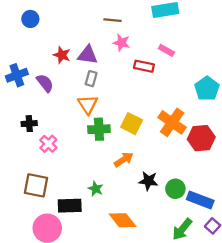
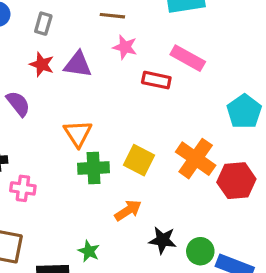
pink rectangle: (166, 50) -> (188, 58), size x1.5
gray rectangle: (91, 79) -> (43, 24), moved
pink cross: (48, 144) -> (23, 188), turned -36

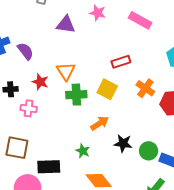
red star: (42, 64) -> (40, 82), moved
red rectangle: (156, 80) -> (121, 62), moved, turned -30
orange cross: (196, 159) -> (145, 88), size x0.7
green star: (89, 251) -> (83, 151), moved

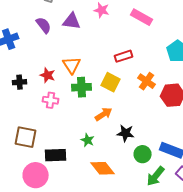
purple semicircle: (25, 51) -> (44, 25), moved
pink cross: (29, 108) -> (51, 100), moved
green circle: (149, 151) -> (143, 154), moved

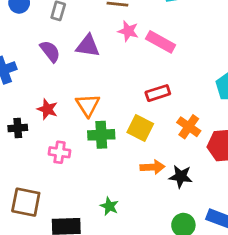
pink rectangle: (142, 17) -> (161, 42), moved
red star: (48, 75) -> (47, 109), moved
orange arrow: (104, 114) -> (152, 167), moved, turned 30
black star: (126, 133) -> (181, 177), moved

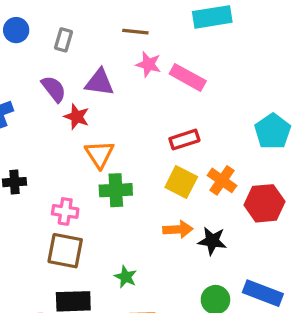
red star: (47, 109) -> (77, 117), moved
yellow square: (140, 128) -> (181, 182), moved
brown square: (26, 202) -> (65, 251), moved

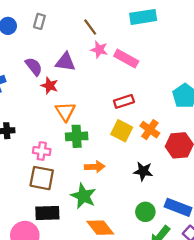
brown line: (135, 32) -> (90, 27), turned 48
gray rectangle: (64, 40) -> (39, 21), moved
orange arrow: (178, 229) -> (95, 167), moved
green star: (126, 277) -> (83, 196), size x1.6

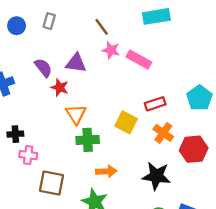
red rectangle: (124, 101) -> (155, 104), moved
yellow square: (122, 131) -> (126, 122), moved
pink cross: (42, 151) -> (28, 155), moved
black star: (143, 171) -> (156, 176), size x1.4

